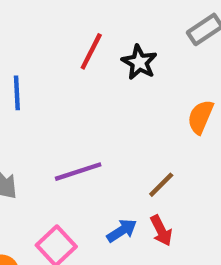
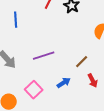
red arrow: (161, 231) -> (93, 81), moved

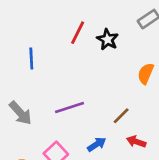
red arrow: (93, 81) -> (136, 142), turned 136

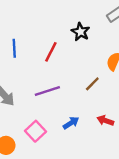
red line: (78, 33) -> (51, 52), moved
brown line: (121, 116) -> (92, 84), moved

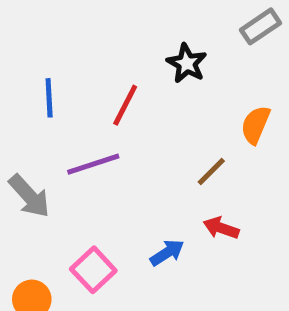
purple line: (47, 91) -> (93, 164), moved
red arrow: (105, 121) -> (221, 228), moved

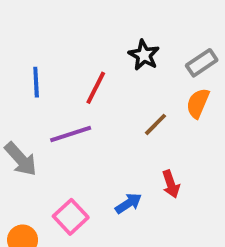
gray rectangle: (260, 26) -> (202, 63), moved
brown line: (211, 172) -> (155, 124), moved
red arrow: (221, 228) -> (171, 184), turned -128

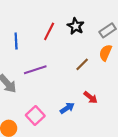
red line: (96, 88) -> (49, 31), moved
red arrow: (171, 184) -> (91, 97), turned -32

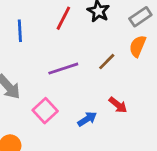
purple line: (35, 70) -> (63, 69), moved
pink square: (35, 115) -> (45, 111), moved

